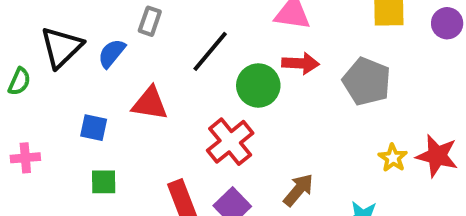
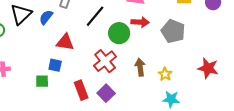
blue square: (94, 128) -> (55, 65), moved
yellow star: (393, 158) -> (165, 74), moved
brown arrow: (298, 190) -> (140, 67), moved, turned -48

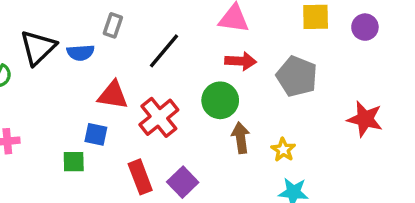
blue semicircle: (46, 17) -> (81, 53), turned -133
green circle: (119, 33) -> (220, 100), moved
red cross: (105, 61) -> (159, 117), moved
red star: (208, 68) -> (365, 119), moved

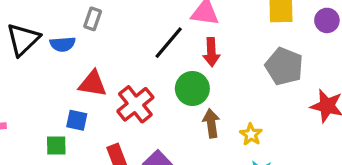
black line: (164, 51) -> (169, 43), moved
red arrow: (241, 61) -> (211, 52), turned 84
gray pentagon: (297, 76) -> (284, 66), moved

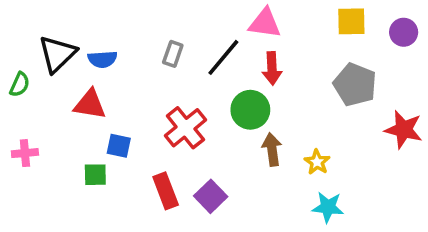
gray rectangle: (93, 19) -> (173, 54), moved
red triangle: (93, 84) -> (90, 104), moved

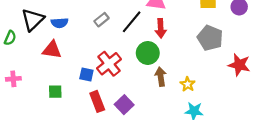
gray rectangle: (173, 54) -> (102, 20), turned 32
blue square: (119, 146) -> (86, 75), moved

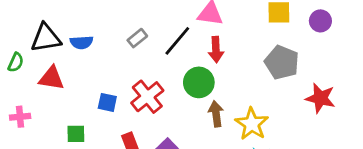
black triangle: (33, 20) -> (46, 38), turned 35
red triangle: (52, 50) -> (51, 78), moved
blue square: (86, 75) -> (107, 102), moved
yellow star: (188, 84) -> (252, 124), size x1.6

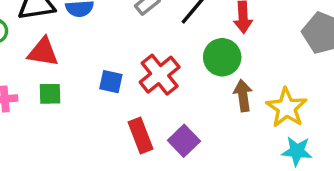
green square: (76, 134) -> (50, 94), moved

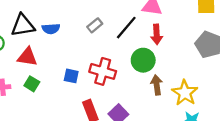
red cross: (160, 75) -> (103, 71), turned -35
green square: (50, 94) -> (32, 84), turned 32

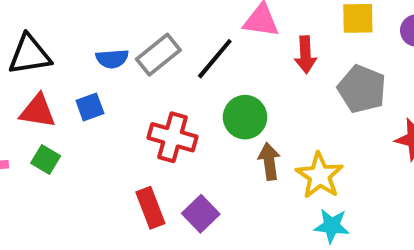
gray rectangle: (95, 25) -> (158, 55), size x1.5
blue semicircle: (51, 29) -> (112, 59), moved
red arrow: (157, 34) -> (305, 55), moved
blue square: (71, 76) -> (90, 107), moved, turned -32

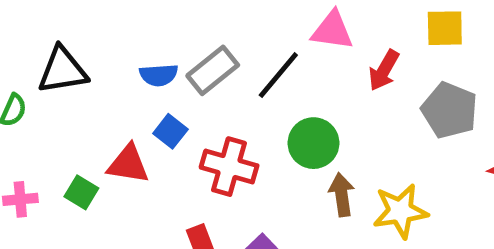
red arrow: (305, 55) -> (384, 70), turned 33
blue square: (90, 107) -> (170, 131), moved, turned -32
red triangle: (38, 111) -> (128, 164), moved
yellow star: (320, 176) -> (400, 211), turned 30

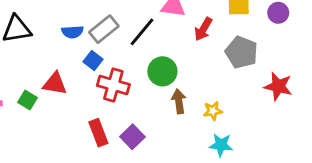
blue square: (170, 131) -> (93, 60), moved
yellow star: (400, 211) -> (213, 111), size x0.6

